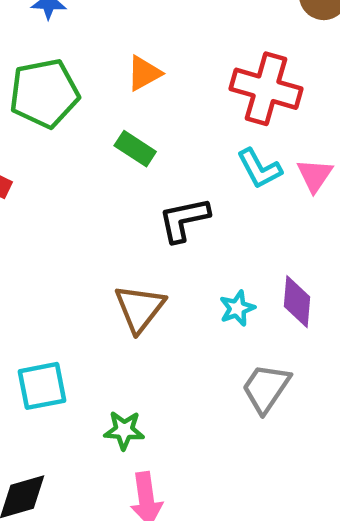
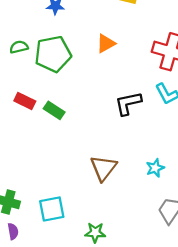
green rectangle: (135, 149) -> (54, 110), moved
black L-shape: (184, 220) -> (128, 103), moved

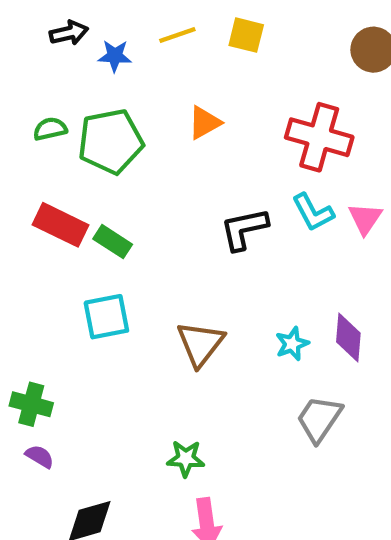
red rectangle: (25, 101) -> (61, 225), size x1.4
cyan square: (52, 209) -> (106, 317), moved
purple semicircle: (13, 231) -> (40, 456), turned -49

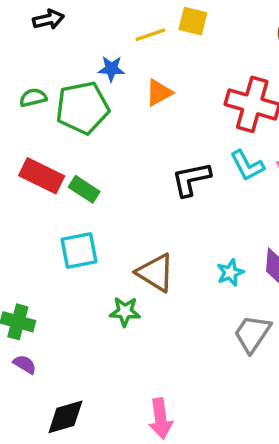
yellow line: (177, 35) -> (150, 35), moved
blue star: (115, 56) -> (111, 69), moved
brown triangle: (200, 344) -> (155, 273), turned -36
green star: (186, 459) -> (125, 312), moved

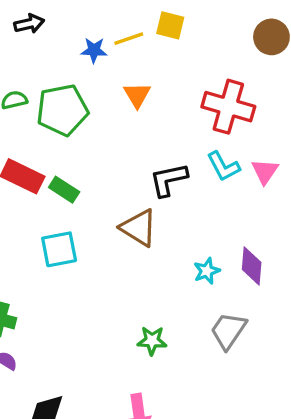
blue star: (111, 69) -> (94, 50), moved
orange triangle: (159, 92) -> (137, 95), turned -32
brown triangle: (155, 273) -> (139, 228), moved
green star: (125, 312) -> (152, 341), moved

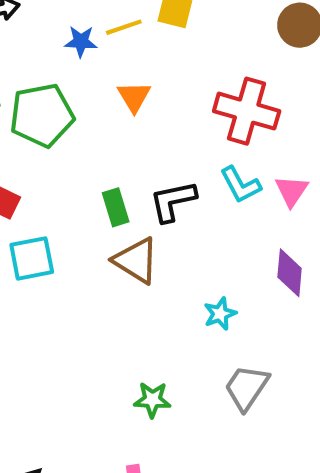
green rectangle: (64, 190) -> (116, 207), moved, turned 40
cyan square: (59, 249) -> (32, 258), moved
purple diamond: (252, 266) -> (290, 273), moved

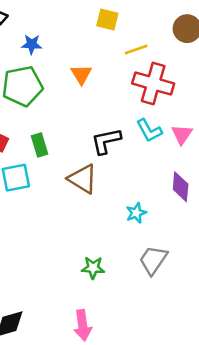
yellow line: (124, 27) -> (136, 50), moved
blue star: (81, 42) -> (32, 44), moved
green rectangle: (116, 207) -> (39, 145), moved

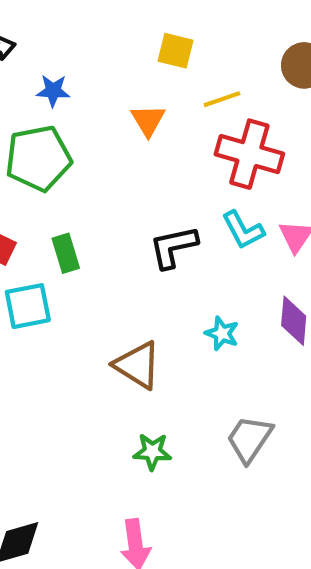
orange triangle: (81, 74) -> (148, 120), moved
brown triangle: (83, 179) -> (138, 365), moved
cyan star: (136, 213) -> (222, 333), moved, turned -30

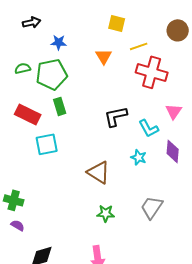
cyan L-shape: (243, 230) -> (149, 128), moved
green rectangle: (66, 253) -> (60, 106), moved

